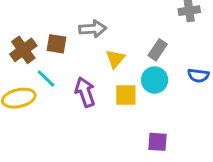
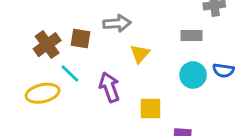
gray rectangle: (158, 50) -> (191, 35), moved, turned 55
cyan circle: (155, 80) -> (193, 75), moved
yellow square: (126, 95) -> (150, 108), moved

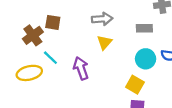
gray arrow: (117, 23) -> (102, 19), moved
brown square: (81, 39) -> (53, 22), moved
yellow square: (150, 108) -> (135, 85), moved, turned 30

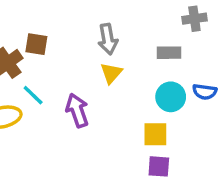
gray arrow: (102, 19) -> (108, 39), turned 84
yellow square: (135, 85) -> (155, 134), turned -30

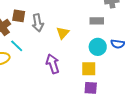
gray arrow: (108, 39) -> (38, 23), moved
purple arrow: (77, 110) -> (53, 64), moved

